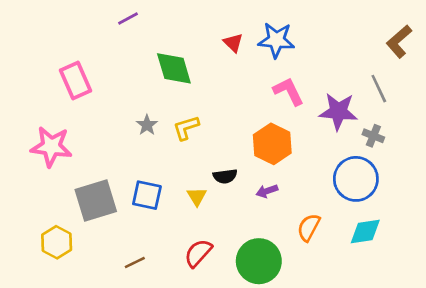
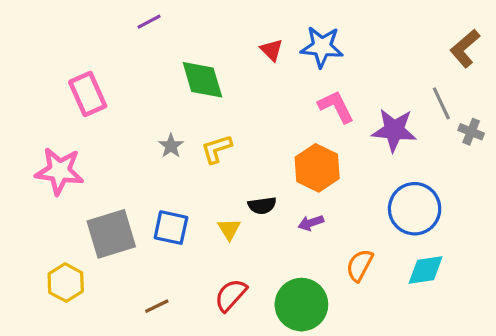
gray cross: (373, 136) -> (471, 132), moved

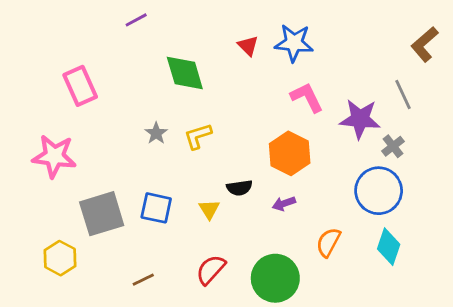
gray cross: (471, 132) -> (393, 146), moved, turned 30
cyan diamond: (426, 270) -> (389, 247), turned -63

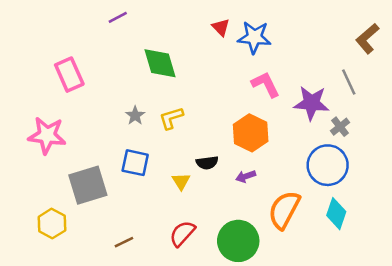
red triangle: (248, 46) -> (221, 27), moved
blue square: (156, 208) -> (135, 163), moved
orange semicircle: (328, 242) -> (284, 210), size x1.5

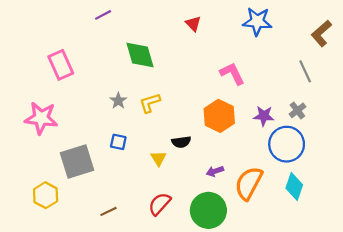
blue star: (254, 37) -> (257, 21), moved
purple star: (311, 103) -> (264, 116), moved, size x0.7
blue square: (135, 163) -> (118, 142), size x0.7
purple arrow: (246, 176) -> (215, 171), moved

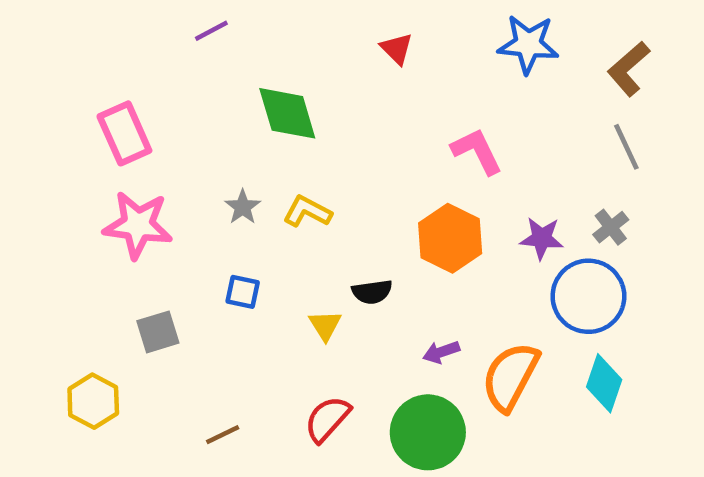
brown L-shape: (321, 33) -> (629, 69), moved
yellow L-shape: (150, 103) -> (307, 212), turned 45
pink star: (41, 118) -> (138, 225), moved
gray square: (77, 162) -> (158, 332), size x0.6

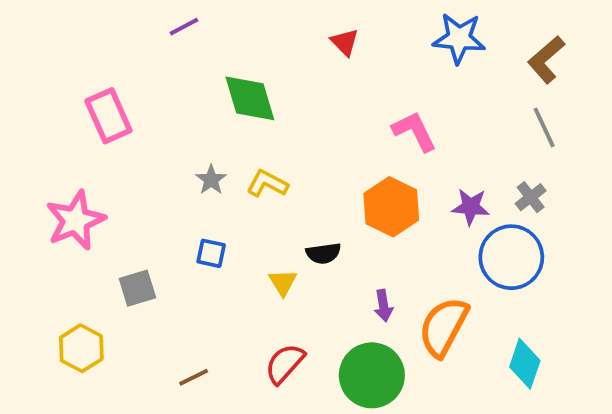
pink star: (138, 225) -> (75, 220), moved, turned -30
purple arrow: (441, 352) -> (383, 306), turned -80
cyan diamond: (604, 383) -> (525, 364), moved

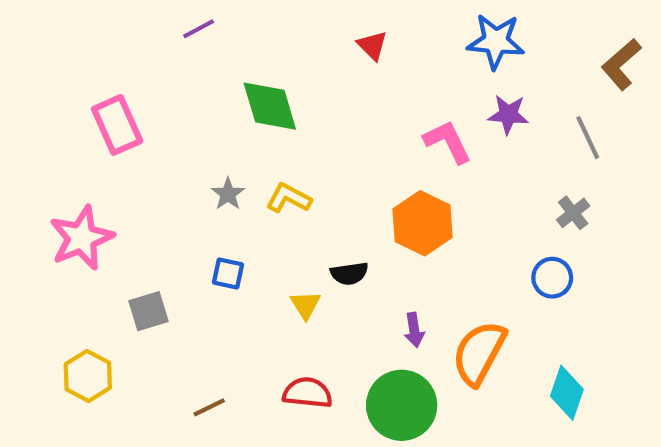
brown L-shape: (546, 60) -> (621, 64), moved
purple star: (471, 207) -> (508, 115), moved
blue circle: (511, 257) -> (552, 278), size x0.6
red semicircle: (285, 364) -> (307, 393), turned 54

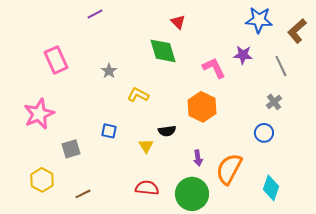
blue star: (496, 41) -> (259, 20), moved
green diamond: (270, 106) -> (163, 51), moved
gray star: (228, 194) -> (109, 71), moved
brown line: (209, 407) -> (83, 194), moved

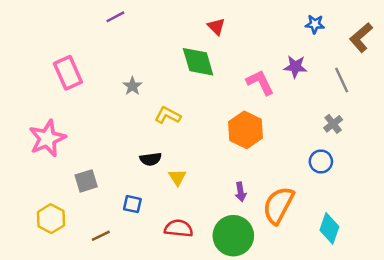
blue star: (259, 20) -> (315, 24), size x0.6
blue square: (109, 131) -> (132, 204), moved
black semicircle: (167, 131) -> (151, 159), moved

